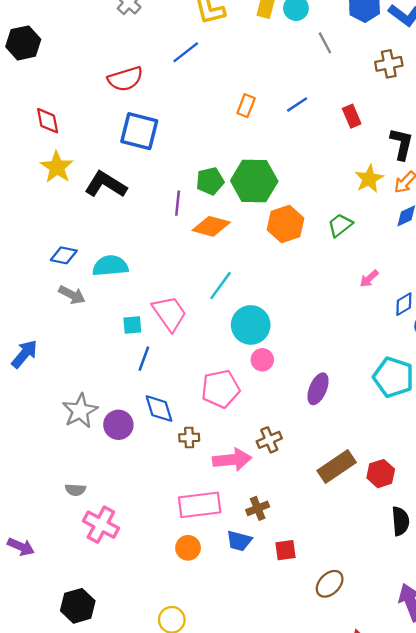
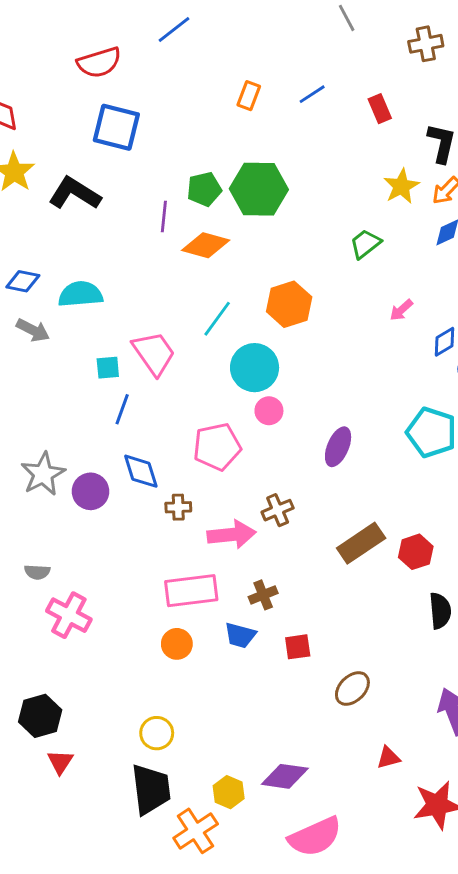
orange hexagon: (286, 224) -> (289, 304), moved

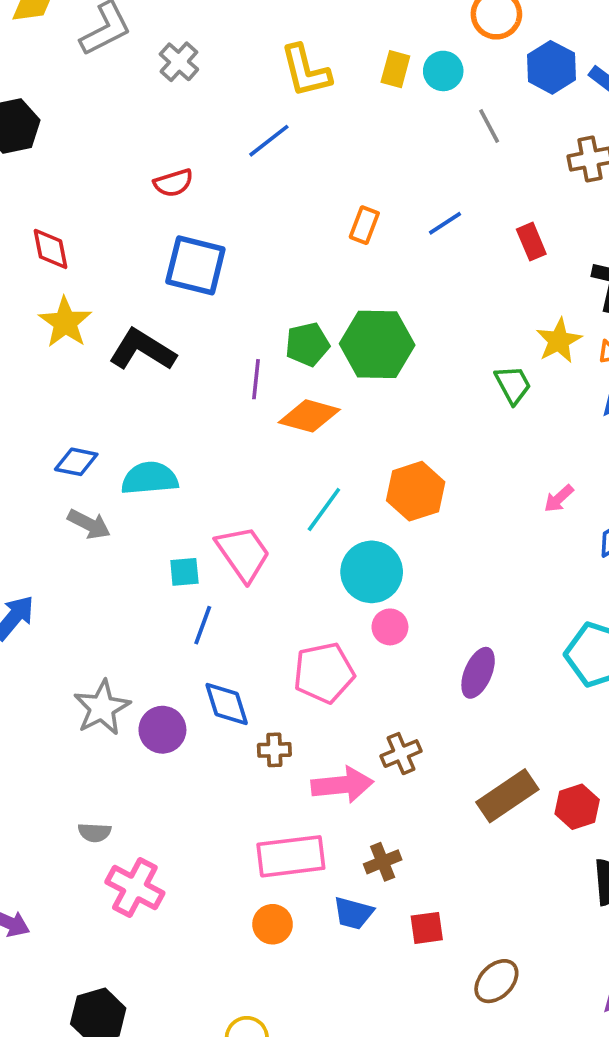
red semicircle: (99, 63) -> (173, 183), size x0.7
green trapezoid: (365, 244) -> (513, 385), moved, turned 100

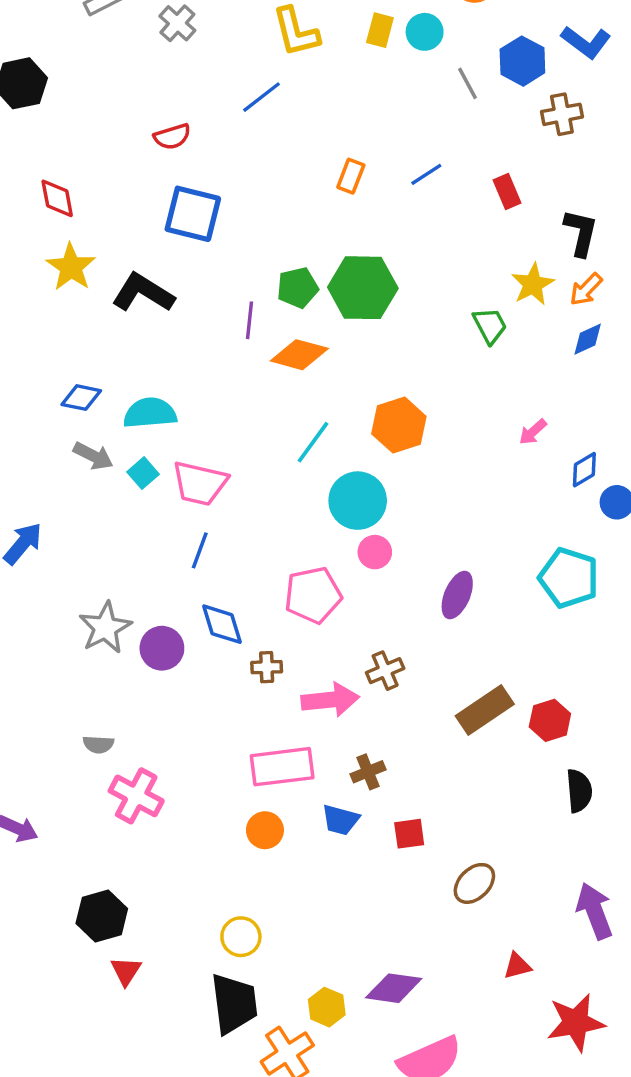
blue hexagon: (551, 67) -> (522, 61), moved
pink trapezoid: (243, 554) -> (200, 483), moved, turned 138
cyan square: (184, 572) -> (143, 473), moved, turned -36

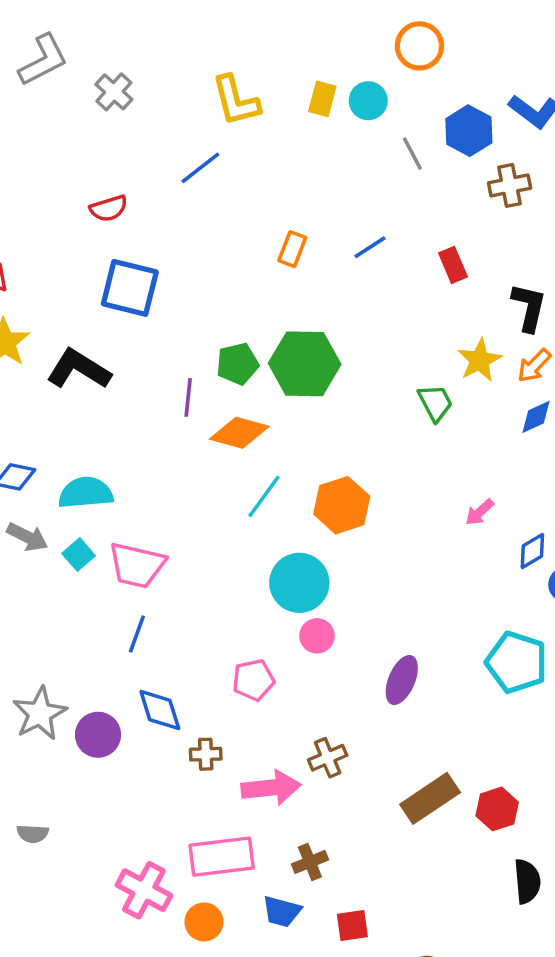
cyan line: (313, 442) -> (264, 496), moved
pink pentagon: (313, 595) -> (253, 680), size x0.7
pink cross: (136, 796) -> (144, 890), moved

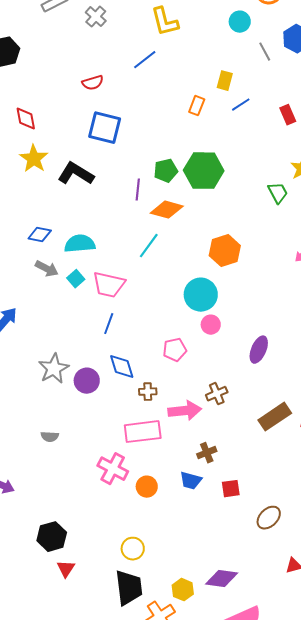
yellow rectangle: (322, 99) -> (225, 81), moved
cyan line: (264, 496) -> (149, 246), moved
pink rectangle: (222, 857) -> (143, 432), moved

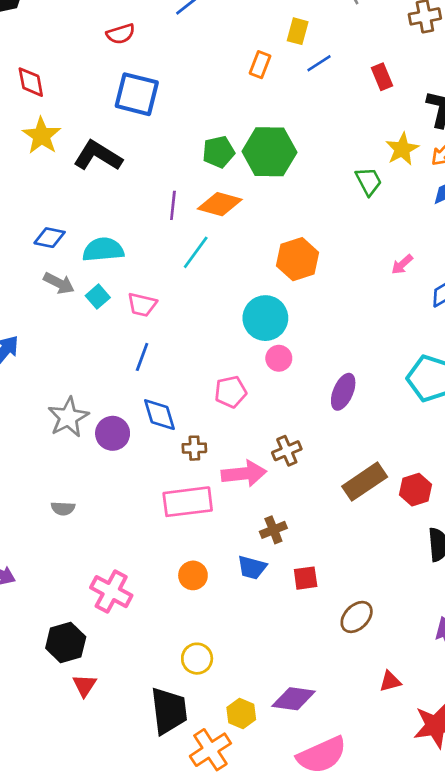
purple line: (138, 190) -> (173, 205), moved
pink trapezoid: (109, 285) -> (142, 305), size x0.7
pink cross: (113, 469) -> (111, 592), moved
yellow circle: (133, 549) -> (197, 659), moved

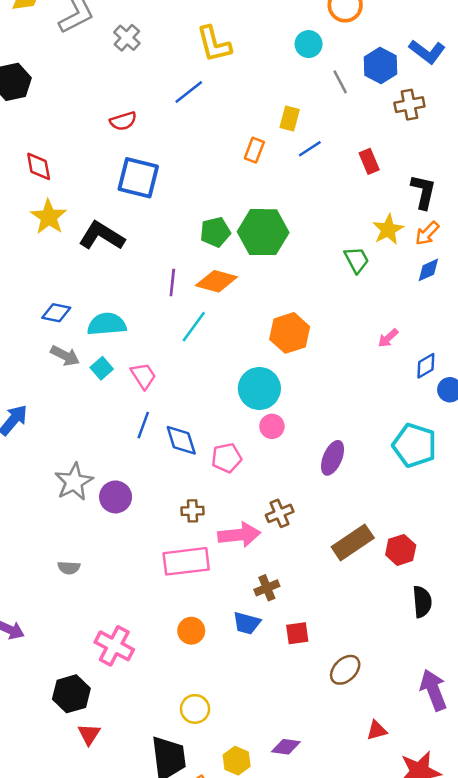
pink trapezoid: (142, 305) -> (143, 376), turned -136
blue diamond: (159, 415) -> (181, 440), moved
purple diamond: (294, 699) -> (286, 747), size x0.7

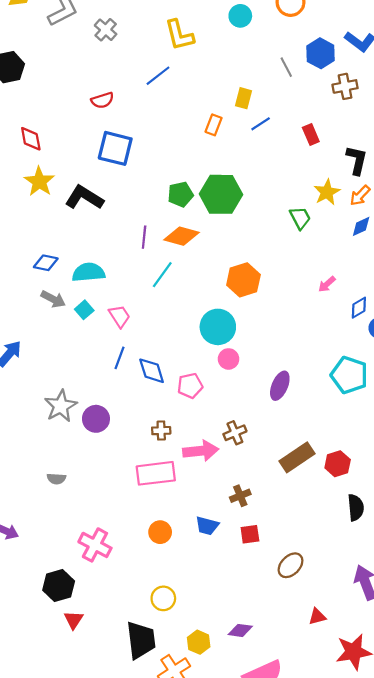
cyan circle: (309, 44) -> (240, 16), moved
brown cross: (267, 588) -> (240, 496), moved

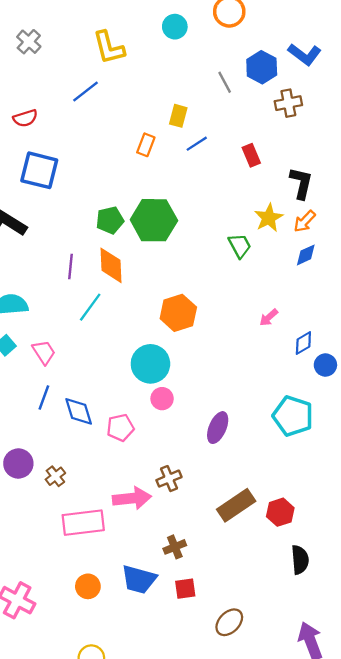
orange diamond: (181, 236) -> (111, 265), turned 72
brown cross: (161, 431) -> (55, 476), moved, turned -36
blue trapezoid: (207, 526) -> (139, 579), size x1.4

